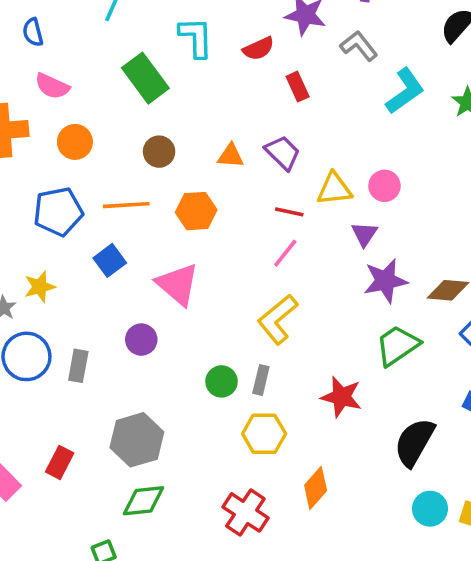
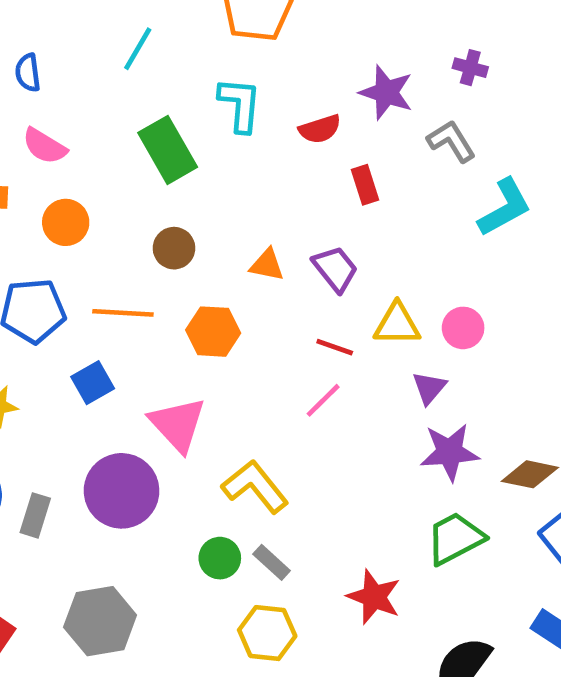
yellow L-shape: (278, 319) -> (255, 487), moved, turned 84
purple circle: (141, 340) -> (122, 491), size x1.8
gray rectangle: (261, 380) -> (272, 562), turned -68

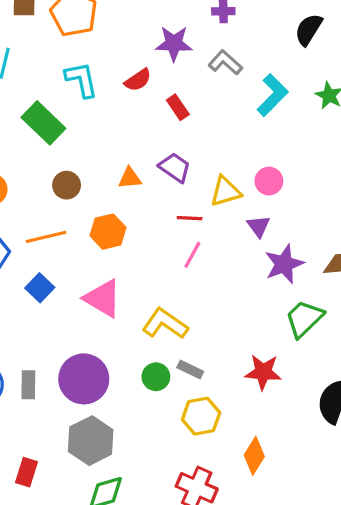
purple circle: (122, 491) -> (84, 379), moved

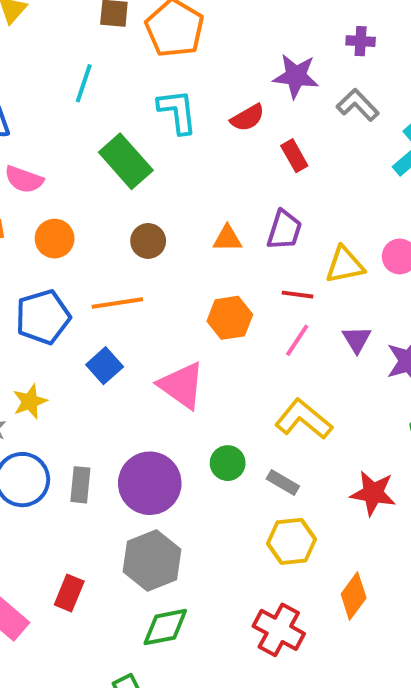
purple trapezoid: (175, 167) -> (284, 230), turned 68
purple triangle: (259, 226) -> (357, 339), moved
orange hexagon: (108, 232) -> (230, 318), moved
yellow L-shape: (165, 324) -> (304, 419), moved
green circle: (156, 377) -> (228, 463), moved

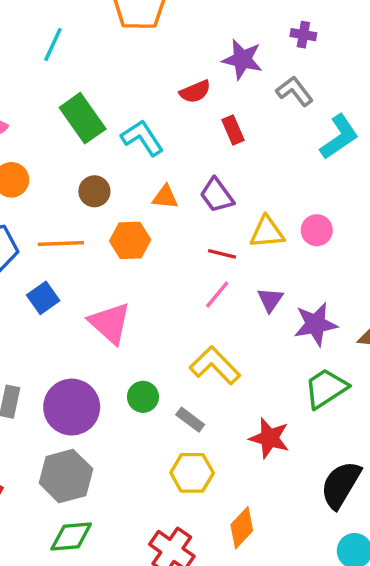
cyan L-shape: (177, 111) -> (142, 138), moved, turned -33
purple trapezoid: (284, 230) -> (217, 195), turned 120
orange hexagon: (230, 318) -> (130, 240), moved

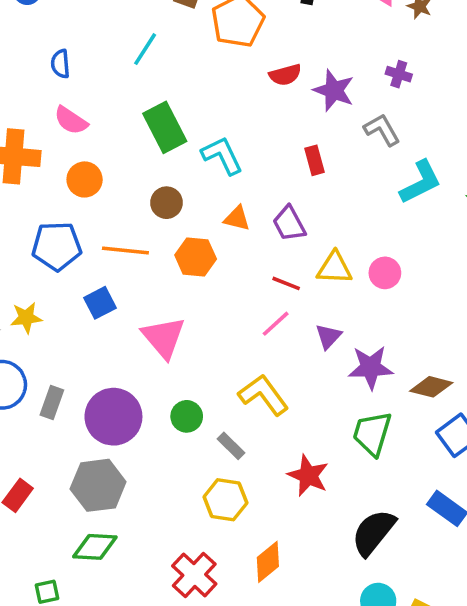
red semicircle: (195, 92) -> (285, 75), moved
green trapezoid: (326, 388) -> (372, 433), turned -48

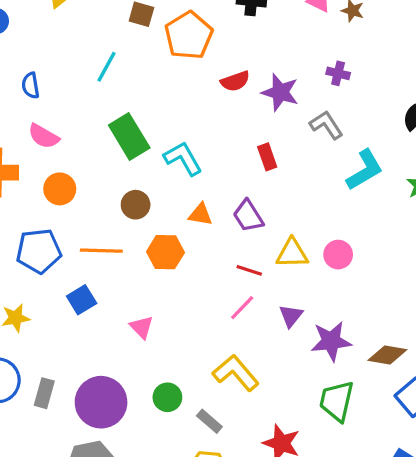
pink triangle: (164, 337) -> (141, 327), size x0.6

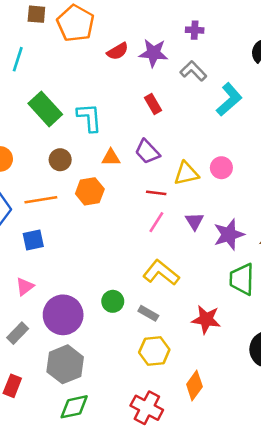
cyan L-shape: (183, 158) -> (89, 118), turned 36
blue square: (82, 300) -> (33, 240), turned 30
pink triangle: (141, 327) -> (25, 287), moved, turned 48
gray rectangle: (44, 393) -> (18, 333), moved, turned 40

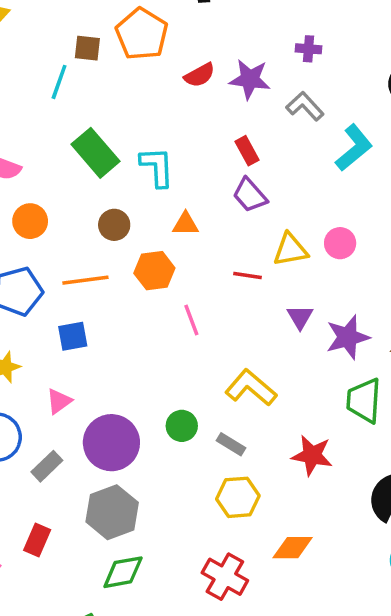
brown square: (36, 14) -> (87, 48), moved
purple trapezoid: (147, 152) -> (250, 195), moved
pink line: (156, 222) -> (191, 320), moved, turned -55
orange diamond: (194, 385) -> (293, 548), turned 52

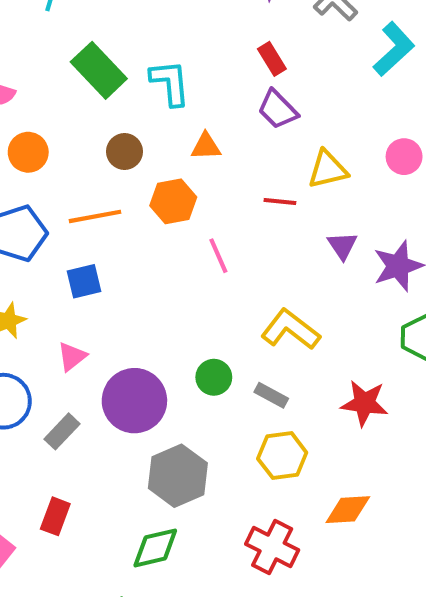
pink circle: (340, 243) -> (404, 157), moved
gray hexagon: (112, 512) -> (178, 476), moved

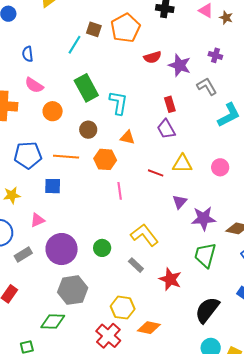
orange circle: (28, 152) -> (53, 111), moved
gray rectangle: (271, 395) -> (136, 265), moved
yellow hexagon: (282, 456) -> (123, 308), moved

